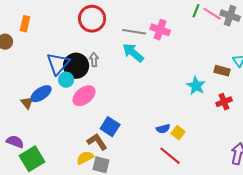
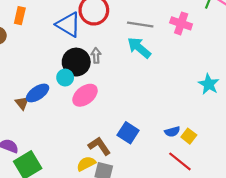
pink cross: (160, 30) -> (181, 23), moved
blue triangle: (58, 64) -> (68, 25), moved, turned -40
blue square: (110, 127) -> (128, 133), moved

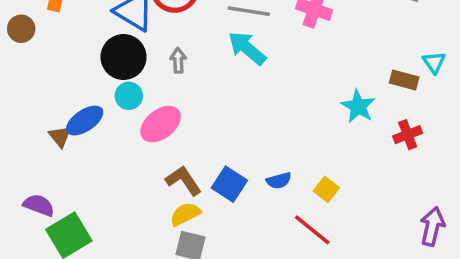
black circle: (76, 62) -> (124, 57), moved
blue semicircle: (172, 132) -> (279, 181), moved
brown L-shape: (99, 146) -> (184, 181), moved
yellow semicircle: (86, 164) -> (185, 214), moved

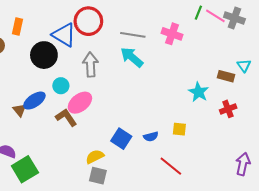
black circle: (124, 57) -> (44, 55), moved
gray arrow: (178, 61) -> (91, 65), size x1.6
brown L-shape: (184, 181) -> (66, 117), moved
yellow square: (326, 189) -> (179, 129), moved, turned -32

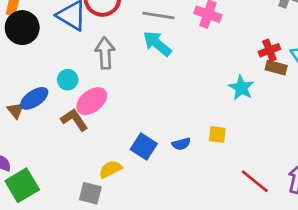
black circle: (44, 55) -> (22, 28), moved
red cross: (228, 109) -> (269, 50), moved
red line: (171, 166) -> (255, 181), moved
gray square: (98, 176) -> (90, 193), moved

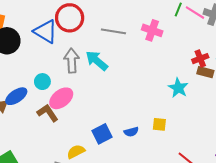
cyan arrow: (157, 44) -> (97, 61), moved
blue square: (144, 147) -> (102, 134), turned 30

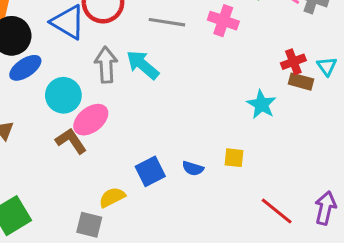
cyan circle: (42, 82) -> (63, 95), size x1.5
blue ellipse: (16, 96) -> (25, 68), moved
blue semicircle: (131, 132) -> (193, 168), turned 32

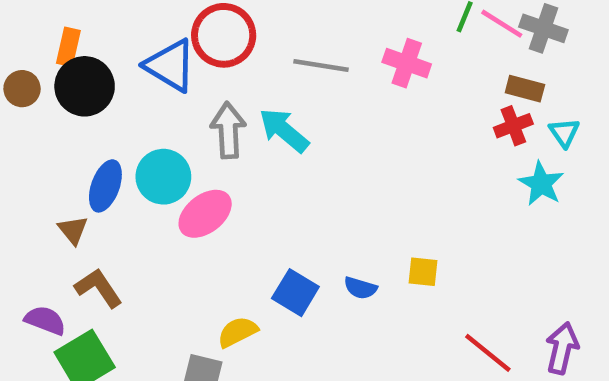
blue ellipse: (25, 68) -> (105, 186), moved, turned -36
brown rectangle: (301, 82) -> (525, 89), moved
cyan star: (261, 104) -> (541, 184), moved
brown L-shape: (71, 141) -> (98, 288), moved
blue square: (150, 171) -> (295, 293), turned -32

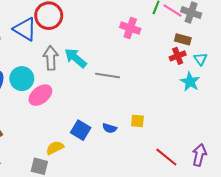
gray line: (321, 65) -> (107, 76), moved

